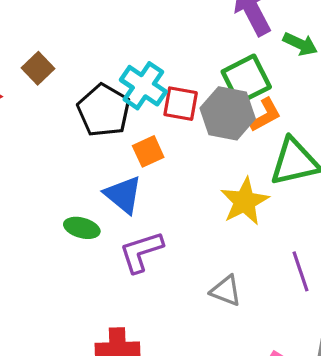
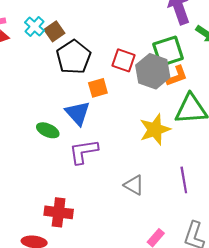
brown square: (38, 68) -> (54, 31), moved
cyan cross: (143, 86) -> (34, 27), moved, size x0.7

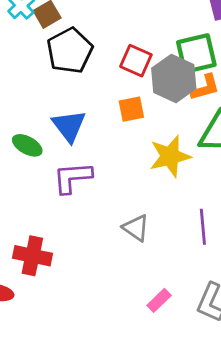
orange square: (98, 88) -> (131, 109), moved

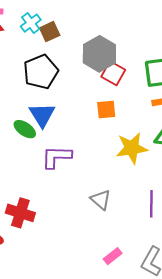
black pentagon: (70, 51) -> (41, 72), moved
gray hexagon: (174, 78) -> (99, 54), moved
blue triangle: (69, 126) -> (42, 115), moved

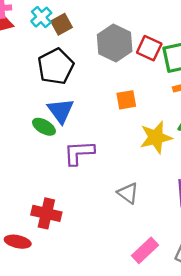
red square: (113, 73) -> (149, 48), moved
pink rectangle: (113, 256) -> (145, 250), size x1.4

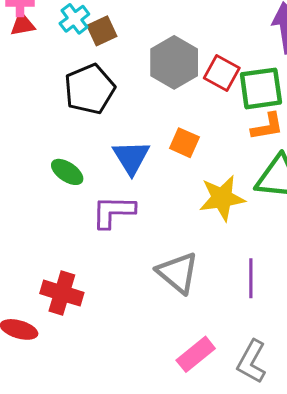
orange square: (126, 100) -> (184, 143), turned 30
blue triangle: (61, 111) -> (131, 157), moved
gray triangle: (128, 193) -> (178, 273), size x1.4

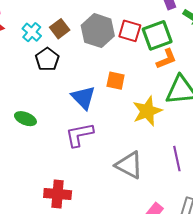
cyan cross: (74, 19) -> (32, 32), moved
brown square: (102, 31) -> (60, 29), moved
black pentagon: (90, 89) -> (47, 59), size x0.7
green ellipse: (67, 172) -> (25, 119), moved

